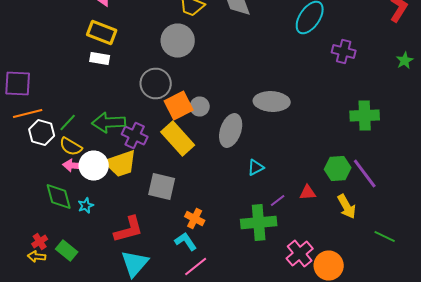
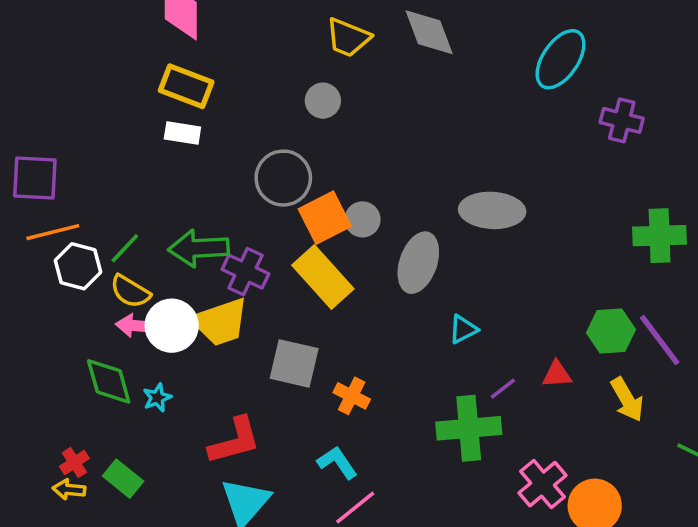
gray circle: (178, 40) -> (323, 101), size x0.6
orange cross: (195, 218) -> (352, 396), moved

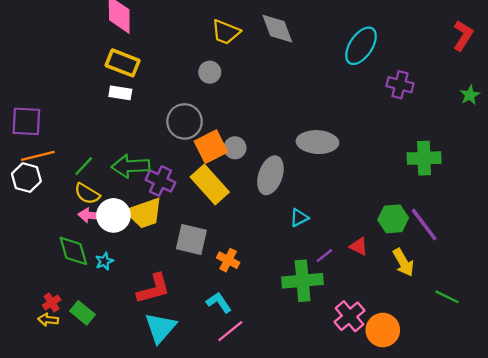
white hexagon: (78, 266) -> (26, 178), moved
red triangle: (557, 374) -> (359, 246), turned 30

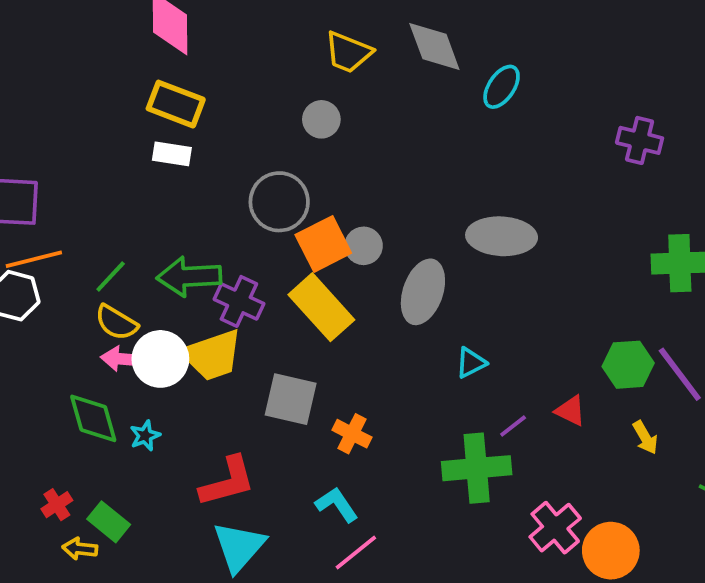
cyan ellipse: (361, 46) -> (502, 87), moved, size x0.7
yellow arrow: (403, 262) -> (645, 438), size x0.7
yellow arrow: (48, 320) -> (80, 549), moved

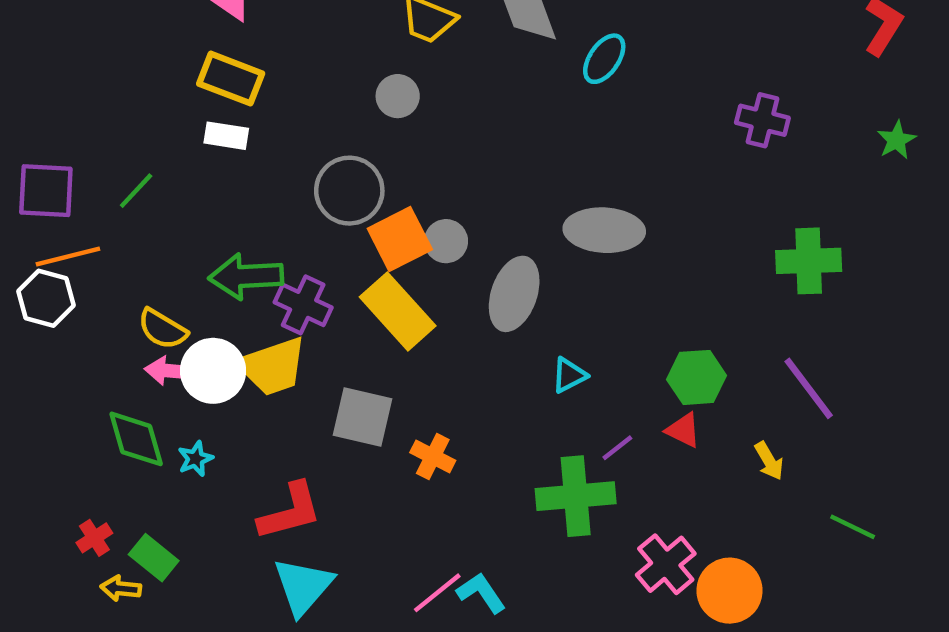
green line: (111, 277) -> (136, 191), moved
green hexagon: (628, 365) -> (697, 377), moved
cyan L-shape: (337, 505) -> (481, 593), moved

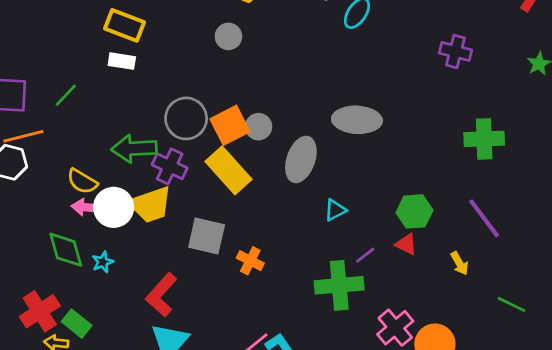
gray circle: (349, 191) -> (186, 118), moved
red L-shape: (290, 511) -> (161, 295), turned 147
red cross: (94, 538) -> (40, 311), size x1.8

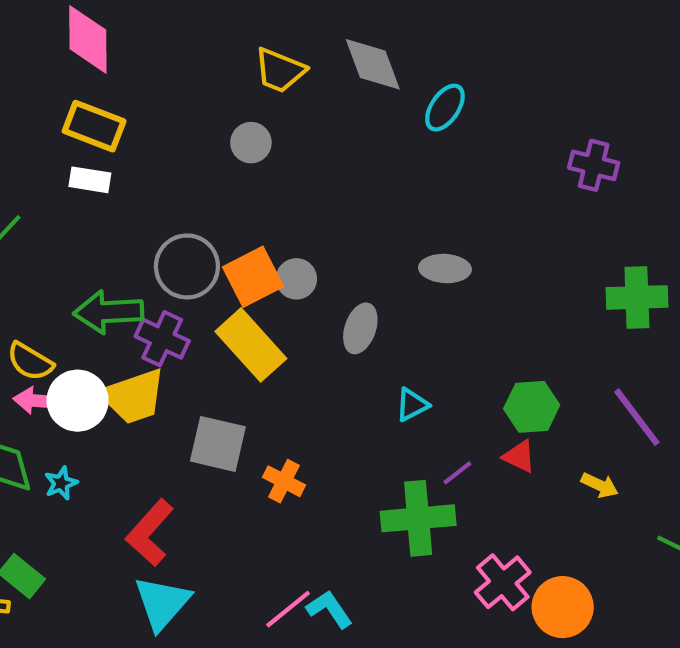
gray ellipse: (357, 120) -> (445, 269), size x0.7
gray ellipse: (301, 159) -> (360, 328), size x0.7
yellow arrow: (460, 263) -> (600, 485), turned -35

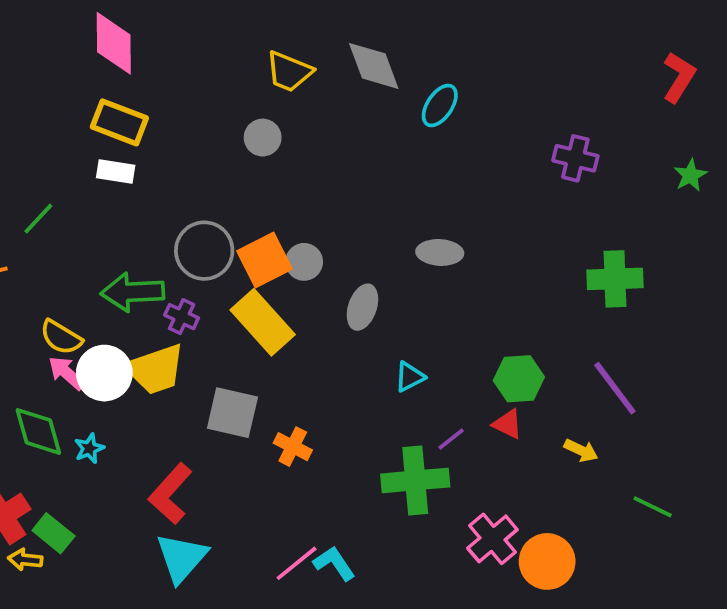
purple cross: (162, 339) -> (182, 317), size x0.7
pink arrow: (36, 401) -> (67, 373), turned 36

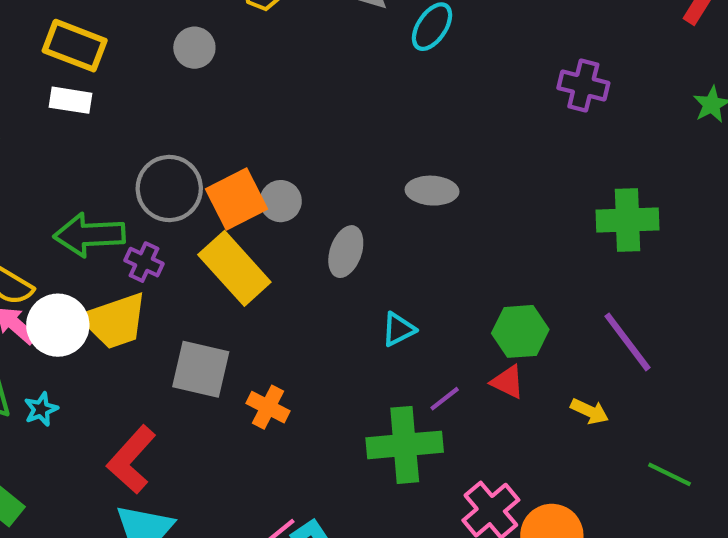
gray circle: (263, 138) -> (194, 48), moved

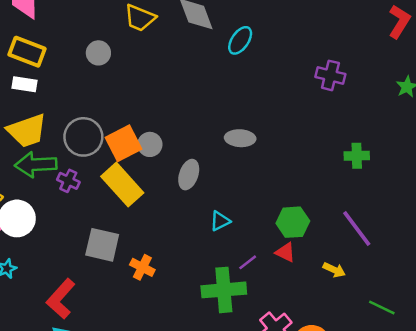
green cross: (627, 220) -> (357, 156), size x0.7
yellow trapezoid: (115, 321) -> (27, 131), moved

